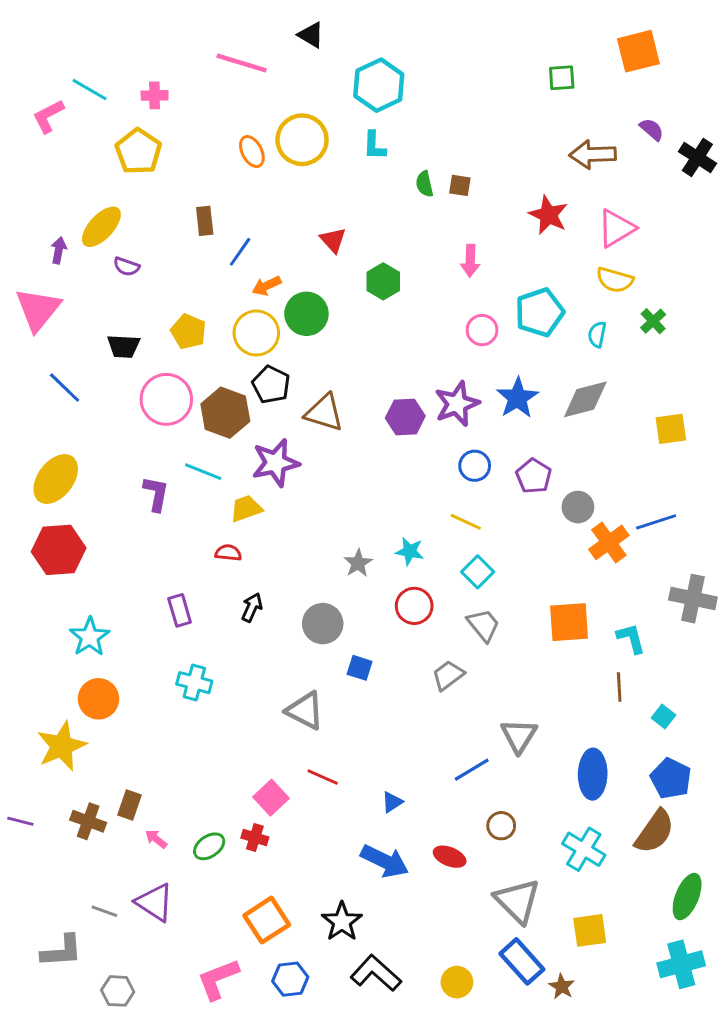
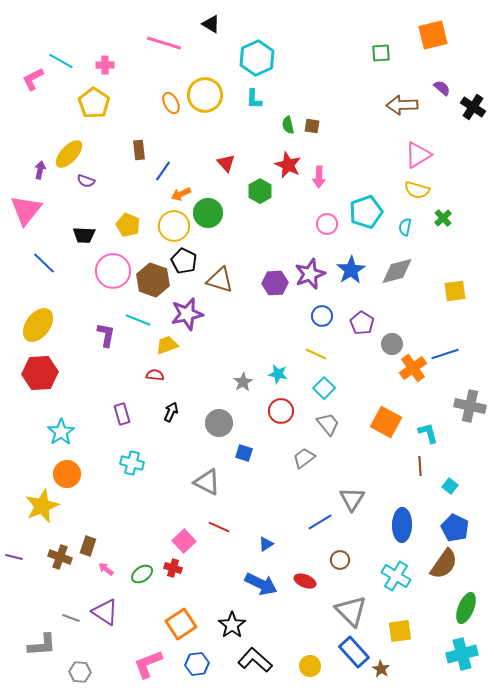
red star: (548, 215) -> (288, 165), moved
orange square: (569, 622) -> (386, 422), turned 32

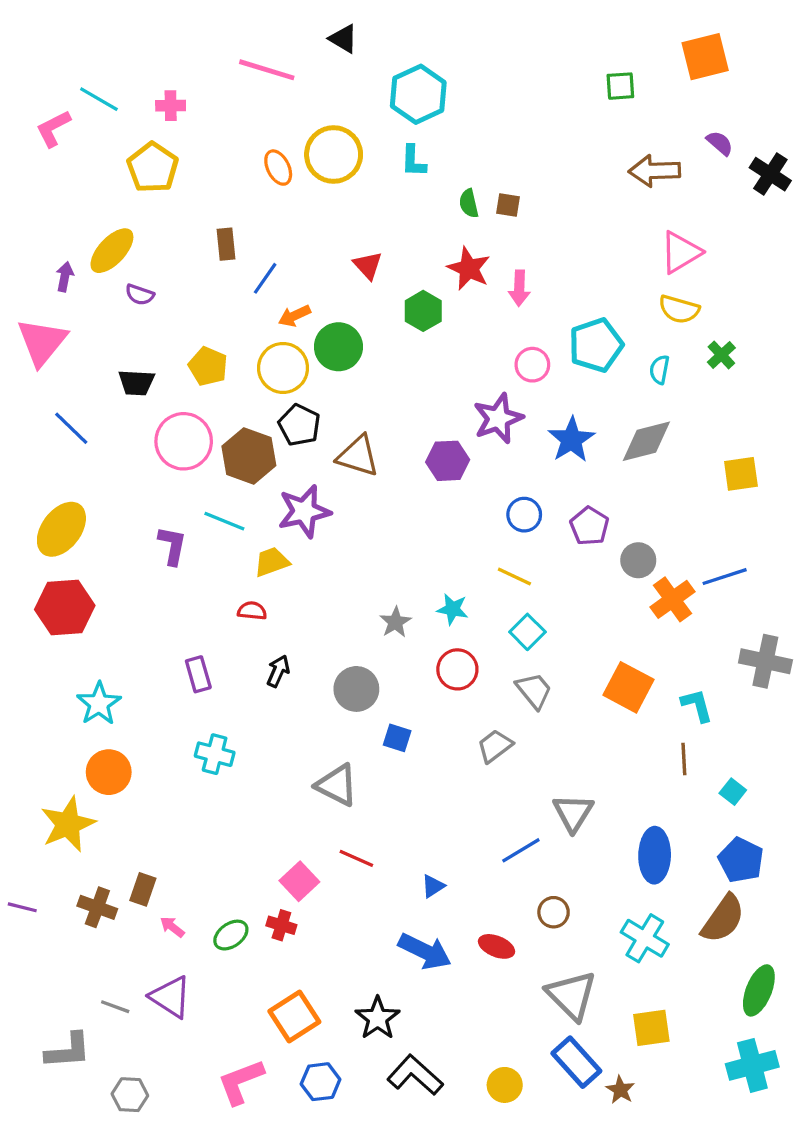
purple star: (310, 274) -> (498, 418), moved

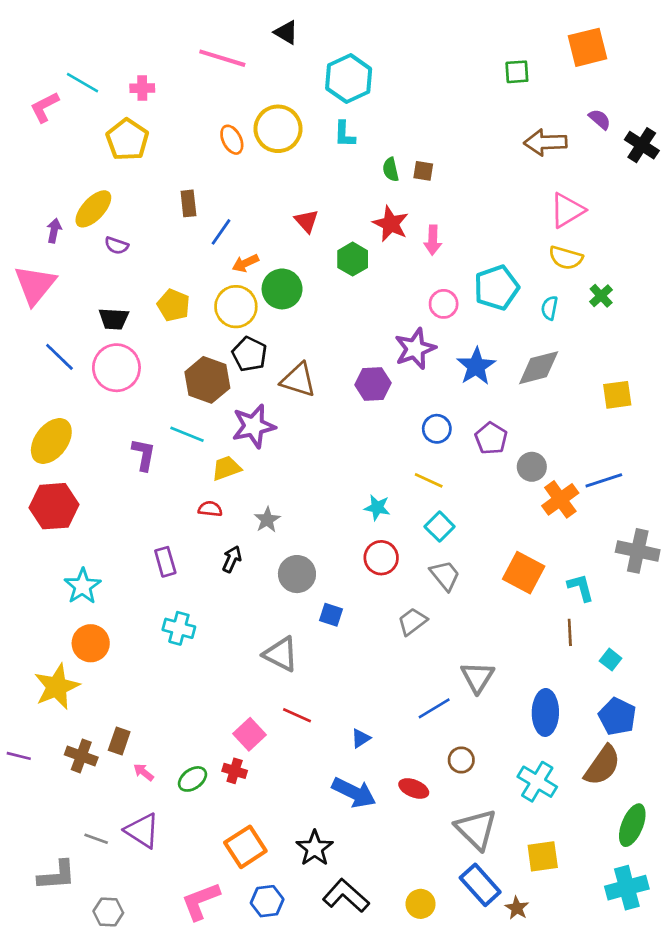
pink circle: (184, 441) -> (116, 368), moved
gray star: (395, 622) -> (267, 520), moved

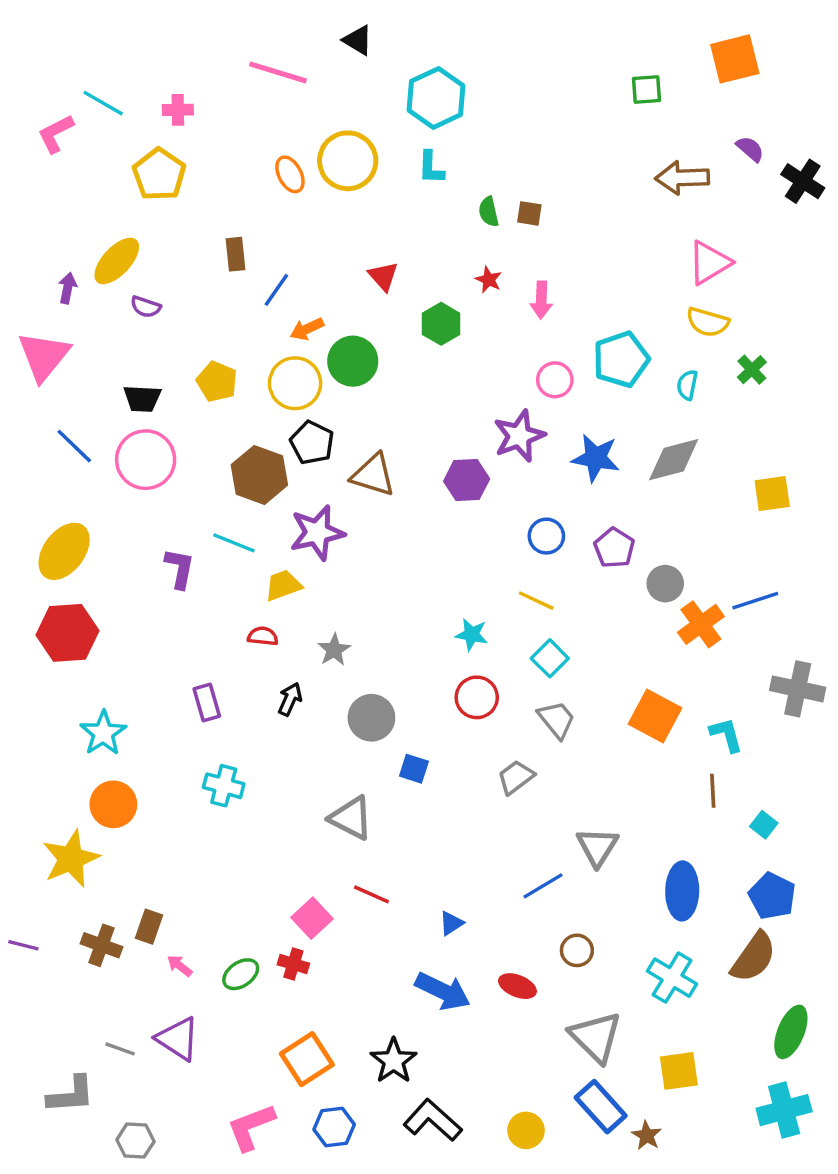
red star: (391, 224) -> (489, 280), size x0.6
blue star: (476, 366) -> (596, 458), turned -30

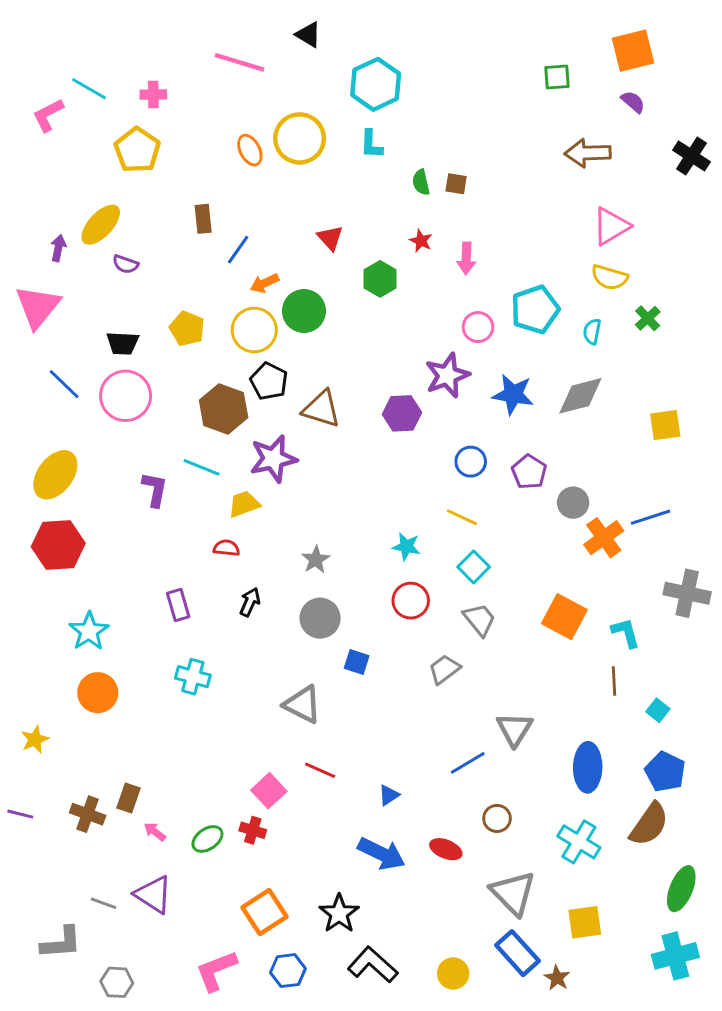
purple semicircle: (750, 149) -> (633, 102), moved
gray star: (334, 650) -> (316, 560), moved
yellow star: (71, 859) -> (35, 740), moved, size x0.6

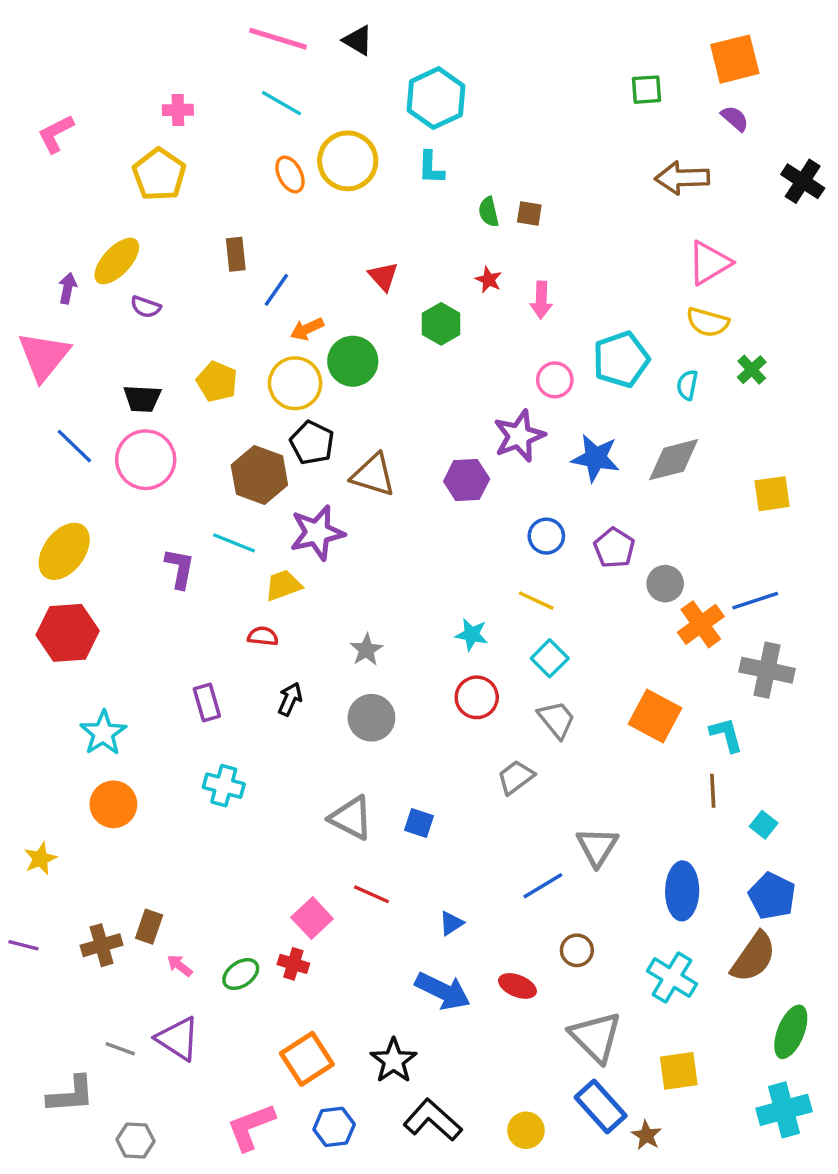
pink line: (240, 62) -> (278, 39), moved
cyan line: (89, 89) -> (281, 103), moved
gray cross: (687, 593) -> (767, 670), moved
blue square: (357, 662) -> (419, 823), moved
brown cross: (88, 814) -> (102, 945), turned -36

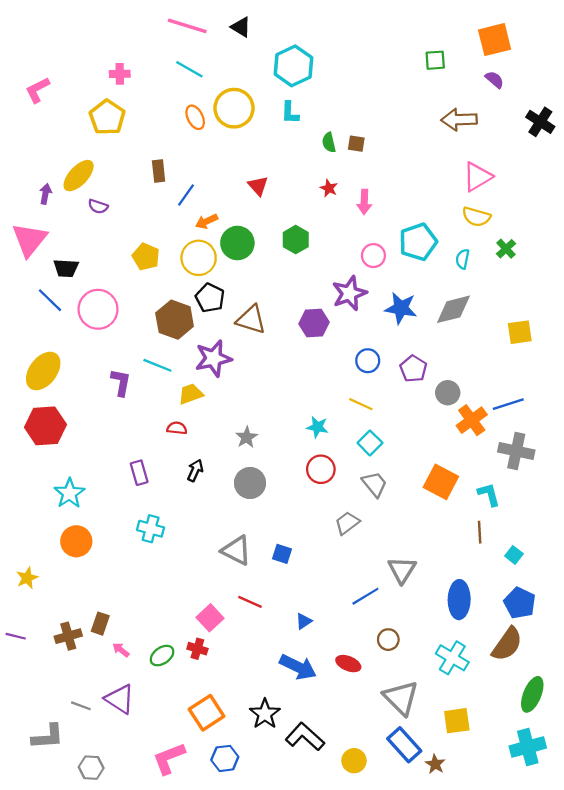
green hexagon: (441, 324) -> (296, 240), moved
black trapezoid: (142, 399) -> (66, 268), moved
black L-shape: (433, 1120) -> (305, 737), moved

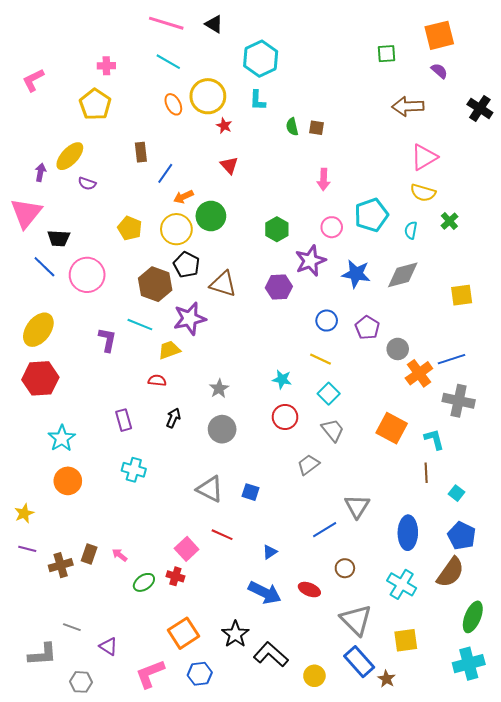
red star: (329, 188) -> (224, 126), moved
green hexagon: (296, 240) -> (277, 229), moved
purple line: (16, 636) -> (27, 549), moved
pink arrow: (121, 650) -> (120, 555), moved
purple triangle: (120, 699) -> (108, 646), moved, size x0.7

